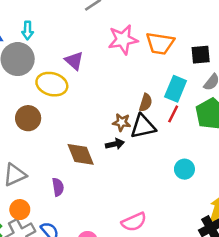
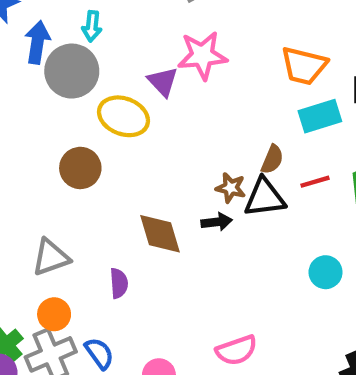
pink star: (123, 40) -> (202, 55), moved
cyan rectangle: (176, 89) -> (320, 116), moved, turned 45
red line: (173, 114) -> (315, 182), turned 42

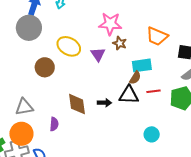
gray circle: (72, 71) -> (29, 28), moved
purple triangle: (163, 82) -> (98, 54), moved
cyan rectangle: (320, 116) -> (142, 65), moved
brown star: (231, 188) -> (120, 43), moved
orange circle: (54, 314) -> (21, 134), size x1.5

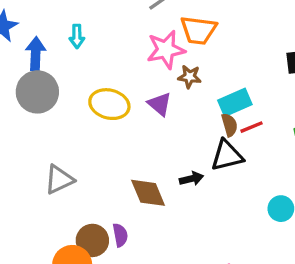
orange trapezoid: (157, 36) -> (198, 30), moved
brown circle: (45, 67) -> (92, 240), moved
brown semicircle: (135, 78) -> (229, 125), turned -32
red line: (153, 91) -> (252, 127), moved
gray triangle: (24, 107) -> (59, 180), moved

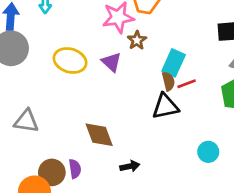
brown star: (190, 77) -> (137, 40), turned 30
cyan rectangle: (235, 102) -> (174, 63), turned -44
black arrow: (191, 179) -> (130, 166), moved
gray triangle: (59, 180) -> (26, 121), turned 32

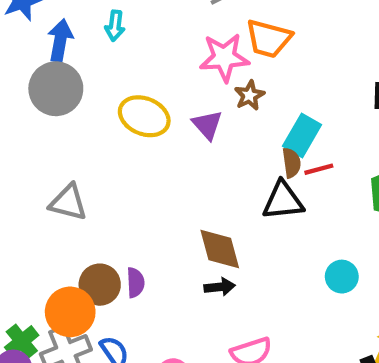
brown diamond: (99, 135) -> (220, 249), moved

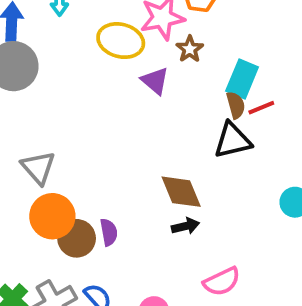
yellow ellipse: (144, 116) -> (121, 41), moved
gray triangle: (68, 202) -> (38, 168), turned 42
orange circle: (70, 312) -> (52, 216), moved

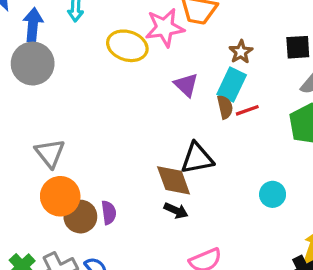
brown star: (190, 49) -> (241, 52), moved
purple triangle: (155, 81) -> (186, 85), moved
black triangle: (233, 140) -> (197, 158), moved
black arrow: (186, 226) -> (176, 211), turned 35

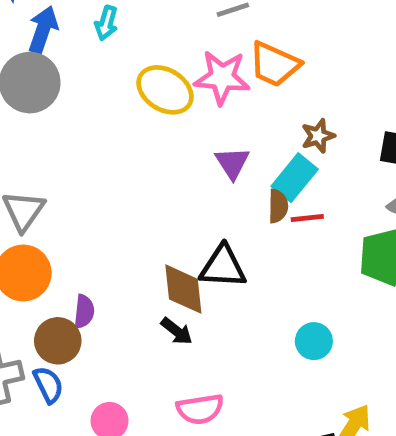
brown circle: (80, 217) -> (58, 341), moved

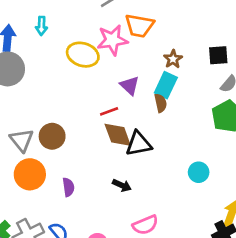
red line: (307, 218) -> (109, 111), moved
brown diamond: (183, 289) -> (118, 135), moved
brown circle: (58, 341) -> (52, 136), moved

